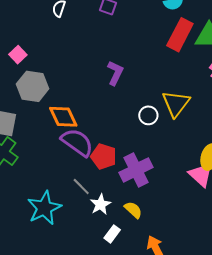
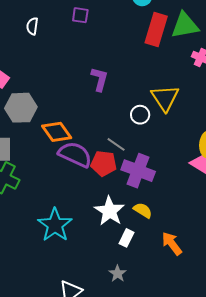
purple cross: (136, 170) -> (138, 171), turned -32
gray line: (81, 187) -> (116, 144), moved
white star: (100, 204) -> (110, 211), size x1.4

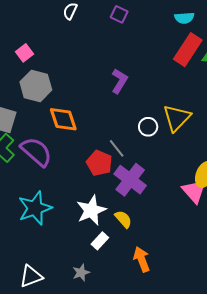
purple semicircle: (75, 154) -> (36, 152), moved

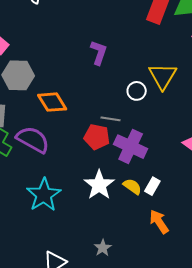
gray line: (117, 148) -> (111, 119), turned -30
white rectangle: (100, 241) -> (152, 186), moved

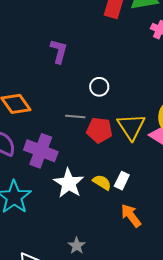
yellow triangle: (163, 76) -> (131, 127), moved
red pentagon: (97, 137) -> (99, 130), moved
purple cross: (131, 147) -> (41, 151), moved

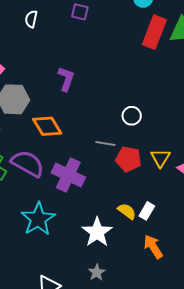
purple L-shape: (59, 51) -> (66, 79), moved
yellow triangle: (131, 127) -> (160, 158), size x0.7
white star: (69, 183) -> (97, 232), moved

